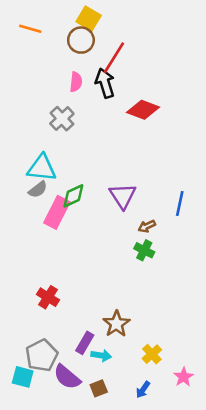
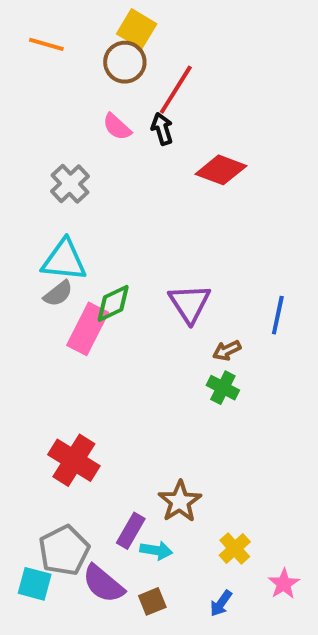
pink semicircle: (76, 82) -> (117, 127), turned 126
black arrow: (105, 83) -> (162, 129), size x0.7
gray cross: (62, 119) -> (70, 184), moved
red cross: (48, 297) -> (74, 460), size x1.4

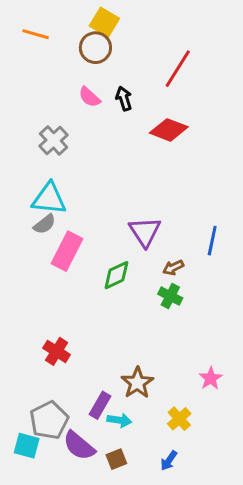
red line: (176, 90) -> (178, 69), moved
green diamond: (113, 303) -> (116, 275), moved
red cross: (74, 460) -> (57, 351), size x0.7
pink star: (284, 584) -> (211, 378), moved

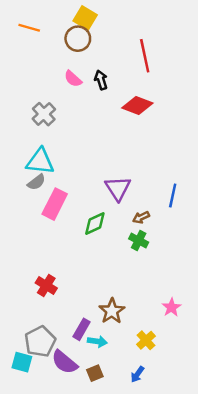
red line: (178, 69) -> (145, 56), turned -44

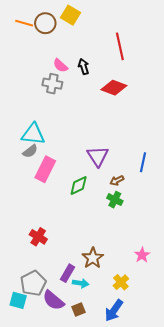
brown circle: (78, 39) -> (45, 23), moved
gray cross: (44, 114) -> (52, 84), moved, turned -36
blue arrow: (137, 374) -> (114, 310), size x1.6

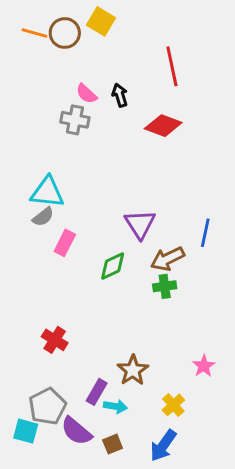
pink rectangle: (45, 169) -> (65, 243), size x0.7
brown arrow: (117, 180) -> (168, 259), size x1.6
green cross: (115, 200) -> (165, 286), turned -35

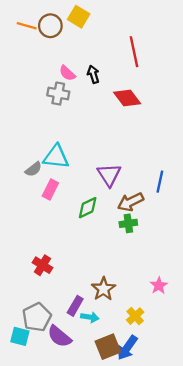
red diamond: (163, 126) -> (127, 98), turned 32
cyan triangle: (47, 192) -> (56, 157), moved
brown square: (113, 444) -> (108, 347), moved, size x1.6

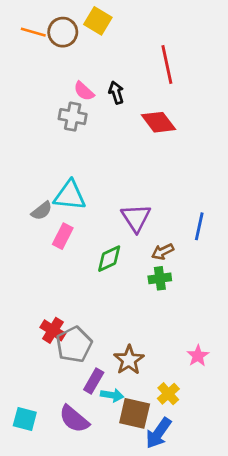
brown arrow: (131, 202) -> (163, 252), size x0.7
gray pentagon: (37, 317) -> (74, 344), moved
brown square: (108, 347) -> (135, 413), moved, turned 35

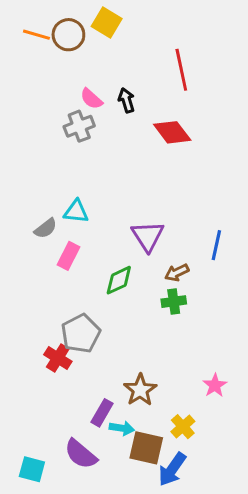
gray cross: (73, 117) -> (79, 126), turned -32
cyan triangle: (70, 195) -> (76, 212), size x0.7
gray pentagon: (74, 344) -> (81, 334), moved
cyan square: (25, 419) -> (32, 469), moved

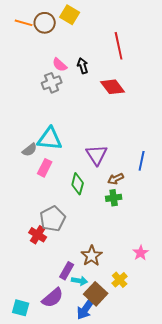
cyan triangle: (76, 212) -> (50, 139), size x1.5
green diamond: (119, 280) -> (78, 184), turned -50
brown square: (146, 448) -> (96, 294), turned 30
purple semicircle: (81, 454) -> (53, 298), turned -80
blue arrow: (172, 469) -> (86, 309), moved

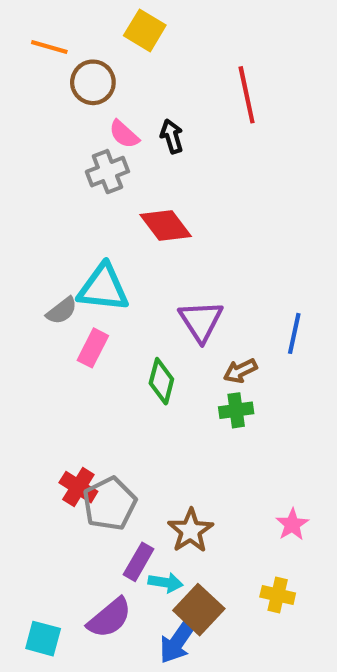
brown circle: (45, 23) -> (93, 82), moved
red diamond: (113, 87) -> (166, 226), moved
gray pentagon: (53, 219) -> (110, 504), moved
yellow cross: (120, 280) -> (278, 595), moved, turned -35

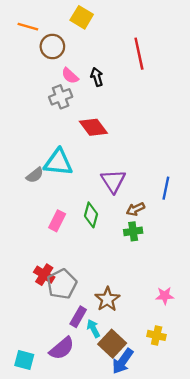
pink rectangle: (93, 348) -> (57, 221), moved
pink star: (292, 524) -> (165, 296), turned 30
cyan arrow: (166, 583) -> (93, 328), turned -126
blue arrow: (178, 641) -> (123, 361), moved

